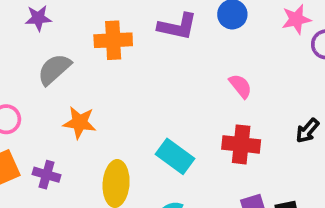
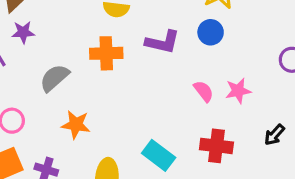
purple star: (38, 18) -> (23, 32), moved
pink star: (296, 19) -> (238, 91), moved
pink semicircle: (240, 86) -> (204, 91), moved

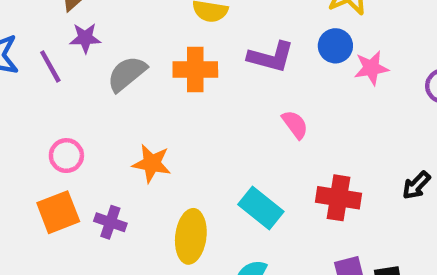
gray semicircle: (54, 78) -> (127, 74), moved
pink semicircle: (204, 91) -> (295, 125), moved
pink star: (238, 91) -> (371, 68), moved

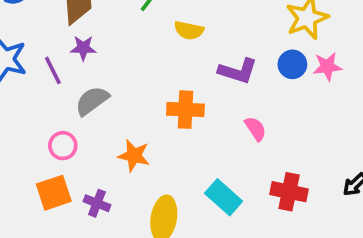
pink star: (371, 68) -> (327, 66), moved
orange cross: (195, 70) -> (185, 110), moved
gray semicircle: (127, 74) -> (92, 101), moved

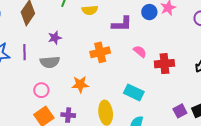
purple star: (83, 48) -> (55, 38), moved
purple line: (53, 70) -> (25, 52), turned 42
gray semicircle: (92, 101) -> (50, 62), turned -132
red cross: (289, 192) -> (164, 64), moved

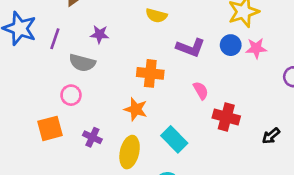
orange star: (80, 84) -> (136, 109), moved
pink circle: (41, 90) -> (71, 95), moved
purple cross: (68, 115) -> (92, 137), moved

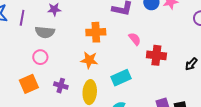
cyan rectangle: (174, 139) -> (121, 78), turned -60

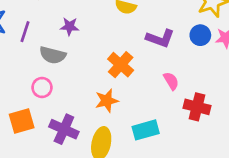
orange cross: (96, 32) -> (121, 65), turned 36
orange star: (89, 60) -> (107, 101), turned -30
purple cross: (61, 86) -> (64, 129), size x1.5

